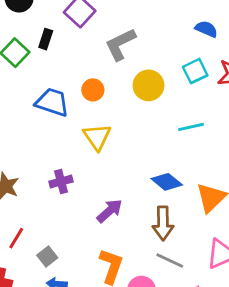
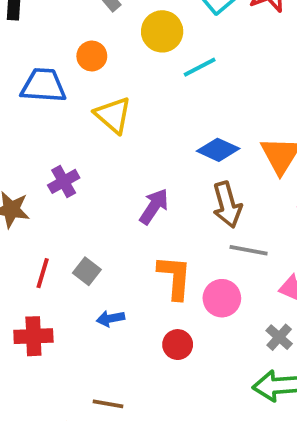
cyan line: (191, 127) -> (200, 67), moved
purple cross: (61, 182) -> (64, 181), moved
gray square: (47, 257) -> (87, 271), moved

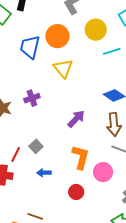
orange circle: (92, 56) -> (57, 36), size x1.5
blue trapezoid: (43, 85) -> (30, 47), turned -90
red line: (43, 273) -> (16, 155), moved

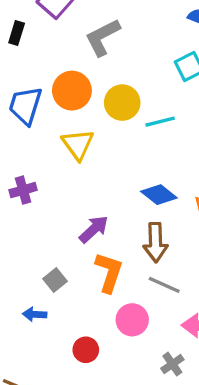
yellow circle: (96, 30) -> (122, 103), moved
gray square: (36, 146) -> (55, 280), moved
orange L-shape: (81, 157) -> (109, 272), moved

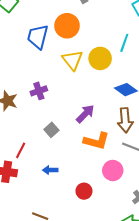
yellow circle: (122, 103) -> (100, 58), moved
cyan line: (160, 122) -> (124, 43), turned -54
orange L-shape: (109, 272) -> (96, 141), turned 90
gray square: (55, 280) -> (51, 130), moved

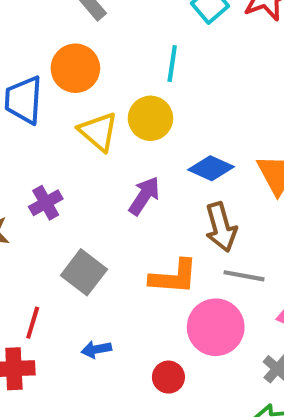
cyan line: (124, 43) -> (172, 64), moved
purple arrow: (85, 114) -> (144, 196), moved
gray square: (51, 130) -> (84, 272), size x1.5
pink circle: (113, 171) -> (216, 327), size x1.4

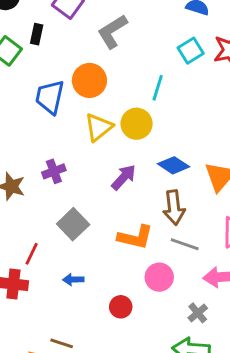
yellow triangle: (98, 131) -> (99, 127), turned 32
pink circle: (216, 327) -> (159, 277), size x0.7

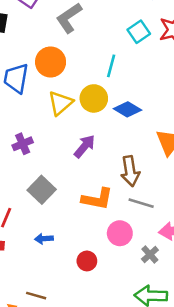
blue diamond: (173, 165) -> (128, 109), moved
gray cross: (198, 313) -> (150, 255), moved

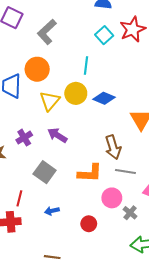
purple arrow: (85, 146) -> (57, 135), moved, turned -90
gray cross: (150, 255) -> (130, 213), moved

